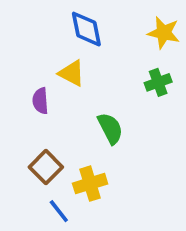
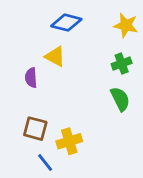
blue diamond: (86, 29) -> (66, 23), turned -64
green semicircle: (110, 128) -> (120, 99), moved
brown square: (46, 167) -> (35, 129), turned -30

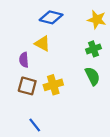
brown square: (35, 129) -> (27, 86), moved
yellow cross: (69, 141) -> (53, 85), moved

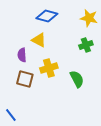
green semicircle: (92, 76) -> (77, 79), moved
yellow cross: (53, 85) -> (49, 68), moved
blue line: (35, 125) -> (11, 115), moved

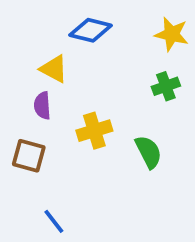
yellow triangle: (39, 40) -> (54, 69), moved
brown square: (25, 79) -> (29, 156), moved
blue line: (11, 115) -> (54, 221), moved

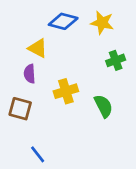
yellow star: (172, 34) -> (102, 23), moved

